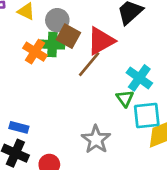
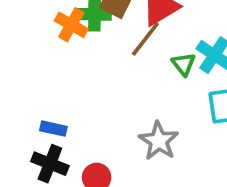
green triangle: (125, 98) -> (184, 64), moved

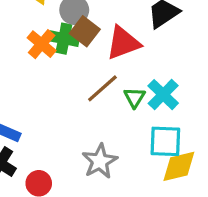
brown line: (145, 39) -> (102, 88), moved

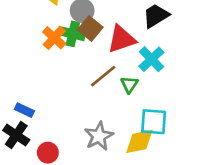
cyan cross: (163, 95) -> (151, 59), moved
yellow diamond: (179, 166) -> (139, 141), moved

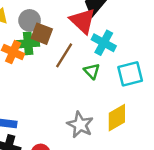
red triangle: (122, 39) -> (83, 21), moved, turned -40
brown line: (103, 76) -> (64, 55), moved
cyan square: (154, 122) -> (130, 74), moved

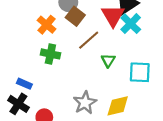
green cross: (28, 43) -> (50, 54), moved
cyan cross: (104, 43) -> (131, 24), moved

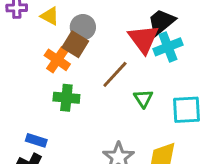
brown square: (75, 16) -> (75, 44), moved
cyan cross: (131, 24) -> (168, 47), turned 30

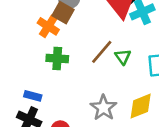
brown line: (115, 74) -> (102, 52), moved

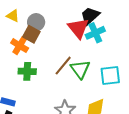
green triangle: (123, 57) -> (80, 69), size x1.5

